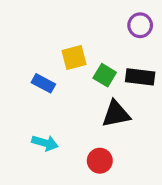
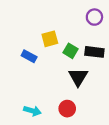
black triangle: (116, 114) -> (78, 77), turned -48
cyan arrow: (45, 143) -> (32, 111), moved

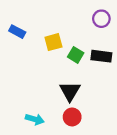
blue rectangle: (29, 56) -> (17, 32), moved
black triangle: (78, 77) -> (70, 91), moved

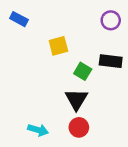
blue rectangle: (17, 32) -> (19, 19), moved
green square: (76, 55) -> (83, 71), moved

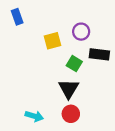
blue rectangle: (19, 19) -> (17, 17), turned 42
purple circle: (111, 20) -> (81, 32), moved

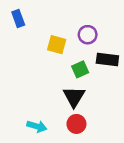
yellow square: (53, 41) -> (57, 45), turned 30
green square: (74, 64) -> (80, 69), turned 35

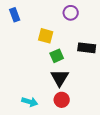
purple circle: (88, 35) -> (71, 13), moved
green square: (80, 69) -> (57, 56), moved

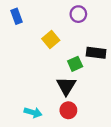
yellow square: (46, 36) -> (51, 39), turned 35
green square: (57, 56) -> (75, 64), moved

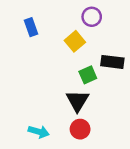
blue rectangle: (16, 16) -> (31, 27), moved
yellow square: (51, 39) -> (75, 41), moved

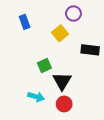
green square: (88, 75) -> (44, 66), moved
cyan arrow: (39, 132) -> (36, 97), moved

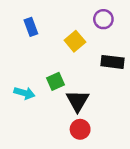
purple circle: (73, 13) -> (103, 19), moved
cyan arrow: (36, 97) -> (24, 93), moved

